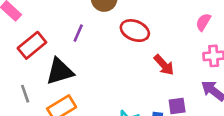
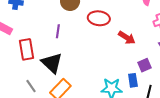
red rectangle: (32, 45) -> (26, 49), turned -45
black triangle: (60, 71) -> (52, 63), turned -45

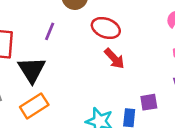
red arrow: (127, 38) -> (114, 59), moved

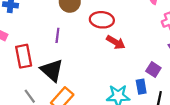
purple square: (149, 102) -> (153, 70), turned -32

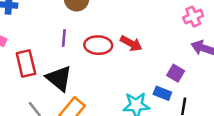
red ellipse: (102, 20) -> (98, 45), moved
blue rectangle: (141, 87) -> (162, 93), turned -56

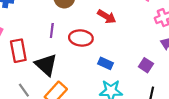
red arrow: (131, 43) -> (107, 17), moved
blue rectangle: (162, 93) -> (106, 63), moved

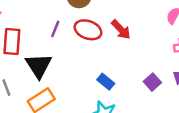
red ellipse: (81, 38) -> (88, 30), moved
purple square: (146, 65) -> (152, 82), moved

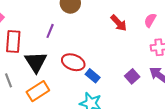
red ellipse: (88, 30) -> (73, 62), moved
red arrow: (121, 30) -> (119, 23), moved

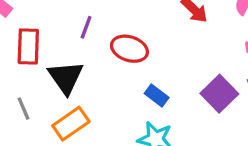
red ellipse: (73, 62) -> (129, 49), moved
purple square: (132, 76) -> (219, 94), size x1.5

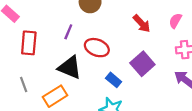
black triangle: (66, 77) -> (70, 67), moved, turned -35
purple square: (219, 94) -> (142, 64), moved

